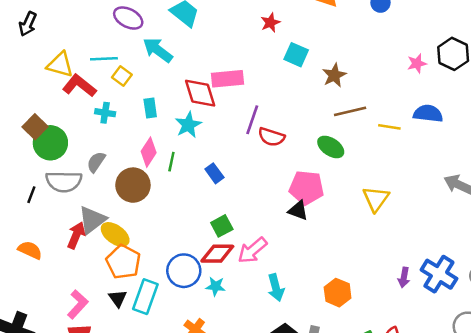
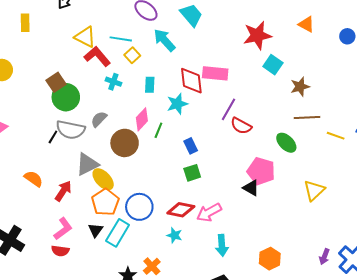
red star: (270, 23) -> (257, 35), size x1.8
black line: (31, 195) -> (53, 137), moved
green square: (222, 226) -> (192, 173), moved
red arrow: (76, 235) -> (63, 191), moved
blue circle: (184, 271) -> (139, 207), moved

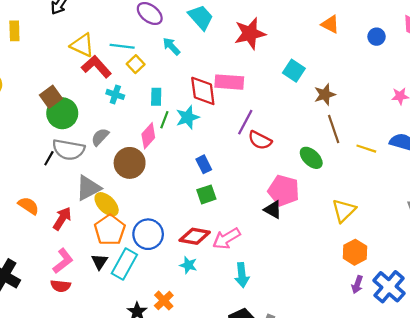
red star: (257, 35) -> (250, 33), moved
cyan arrow: (164, 40) -> (171, 46), size x0.7
brown line: (307, 118) -> (334, 129), turned 75
green line: (158, 130) -> (164, 120), moved
orange hexagon: (270, 259) -> (355, 252), moved

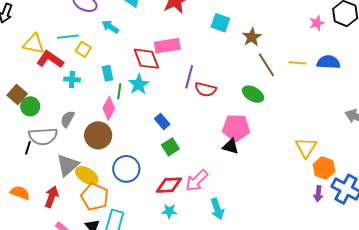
green circle: (62, 113) -> (30, 106), size x0.7
yellow line: (366, 149) -> (297, 63), moved
yellow triangle: (344, 211) -> (306, 148), moved
blue circle: (148, 234) -> (126, 169), moved
orange hexagon: (355, 252) -> (324, 168), moved

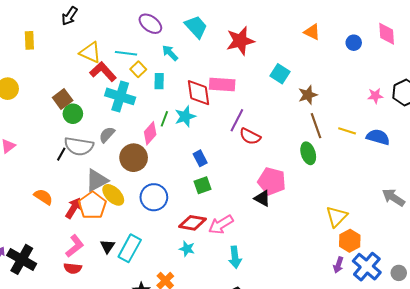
cyan rectangle: (108, 73) -> (159, 81), moved
cyan cross: (72, 79) -> (120, 96), size x1.8
green ellipse: (253, 94) -> (308, 153), moved, turned 30
orange pentagon: (95, 197) -> (92, 205), moved

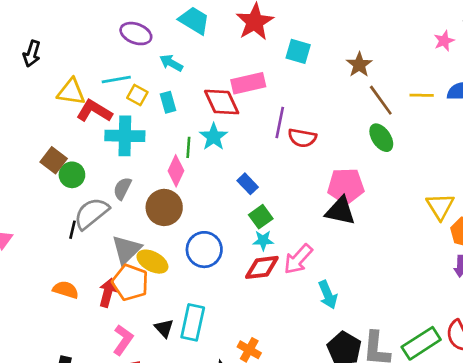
cyan square: (280, 74) -> (298, 51), moved
gray semicircle: (79, 146) -> (91, 213), turned 148
black triangle: (262, 198) -> (340, 211), size x1.4
cyan star: (187, 249) -> (263, 240), moved

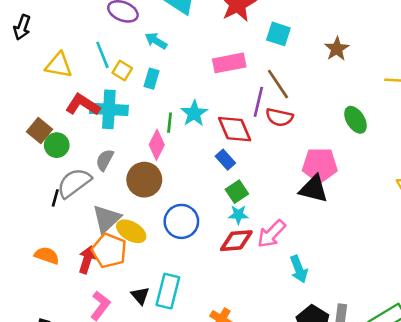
cyan line: (116, 79) -> (102, 55), turned 76
brown line: (381, 100) -> (278, 84), moved
cyan rectangle: (168, 102) -> (152, 79), turned 30
red diamond: (222, 102) -> (235, 129), moved
red L-shape: (94, 111) -> (83, 105), moved

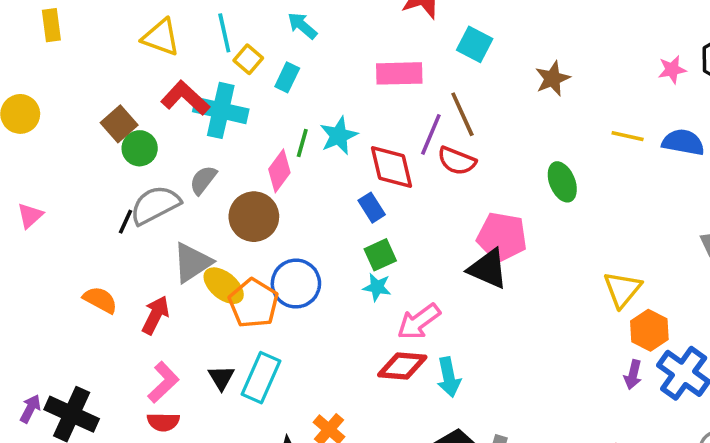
red diamond: (236, 241) -> (402, 366), moved
orange pentagon: (109, 251) -> (254, 303), moved

